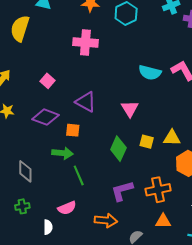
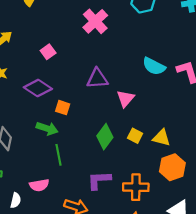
pink cross: (85, 42) -> (95, 21), turned 30
purple triangle: (86, 102) -> (97, 78), moved, turned -45

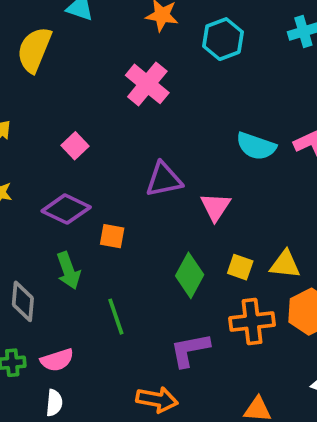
green arrow: (47, 128) -> (68, 271), moved, turned 60
pink semicircle: (39, 185) -> (57, 360), moved
orange cross: (136, 187) -> (252, 321), moved

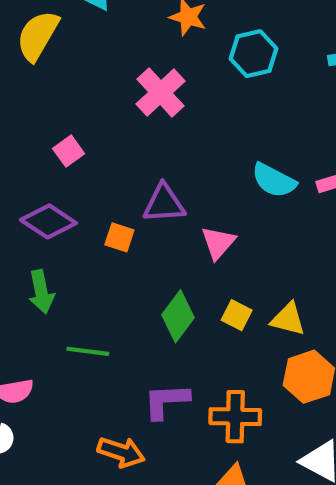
orange square: (112, 236) -> (119, 237), moved
green line: (116, 317) -> (88, 351), turned -72
orange cross: (252, 321) -> (235, 417), moved

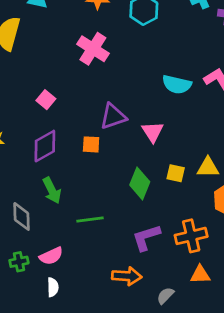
purple diamond: (48, 221) -> (45, 146), turned -48

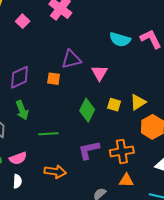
pink square: (46, 100) -> (23, 21), moved
yellow triangle: (208, 167) -> (138, 102), turned -36
orange arrow: (127, 276) -> (55, 172), moved

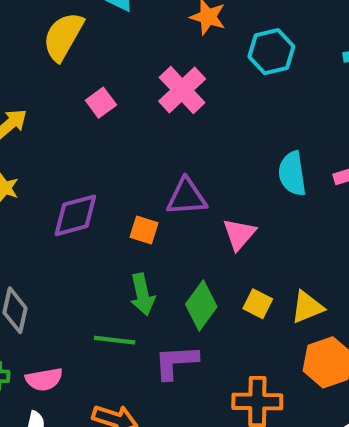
cyan semicircle: (120, 39) -> (292, 174), turned 55
green arrow: (22, 110) -> (142, 294), moved
purple L-shape: (89, 150) -> (176, 362), moved

